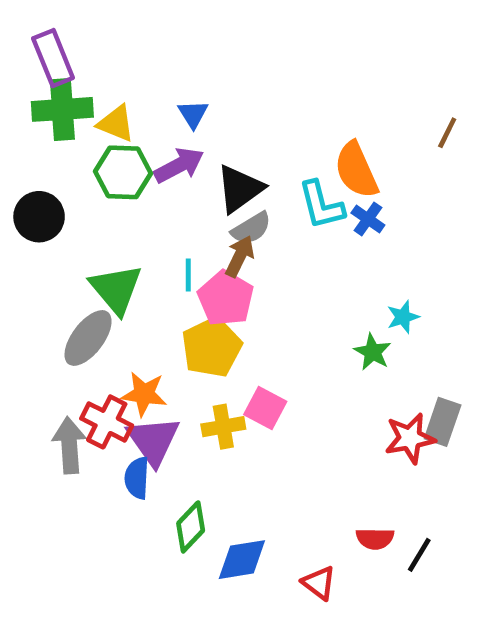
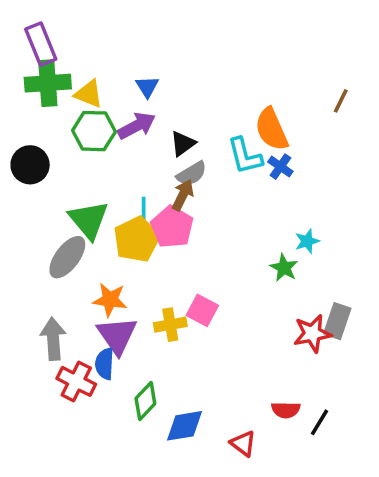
black triangle: (240, 189) -> (183, 144), size x0.7
yellow pentagon: (212, 347) -> (137, 239), moved
red cross: (107, 422) -> (76, 381), moved

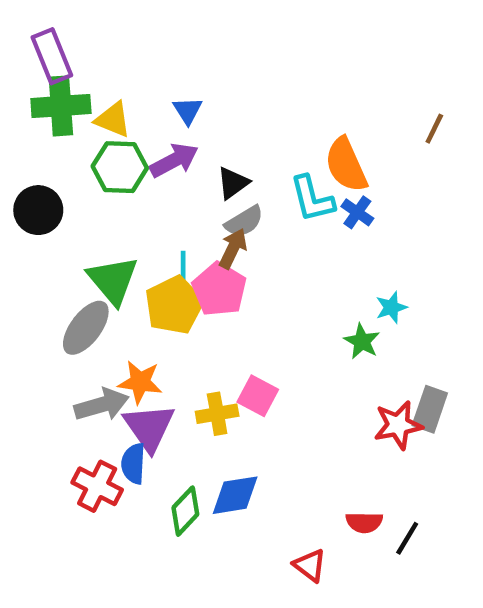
gray arrow: (53, 339) -> (102, 405), moved, turned 78
blue diamond: (185, 426) -> (235, 495), moved

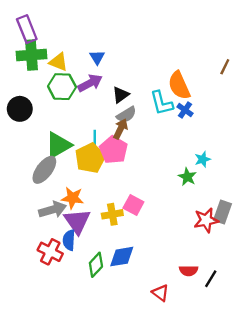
green triangle: (113, 280) -> (58, 145), turned 40

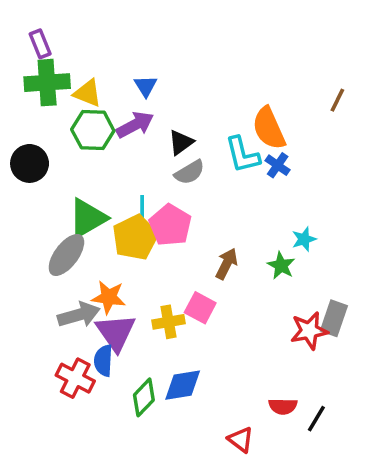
purple rectangle: (27, 29) -> (40, 44), size x0.7
brown arrow: (121, 129) -> (227, 264), moved

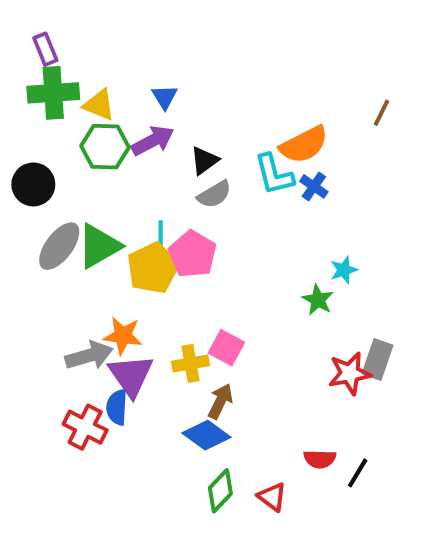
orange semicircle: (269, 128) -> (304, 145), turned -93
gray ellipse: (66, 255) -> (59, 246), moved
brown arrow: (227, 264) -> (220, 401), moved
blue diamond: (183, 385) -> (206, 435), turned 45
green diamond: (144, 397) -> (220, 491), moved

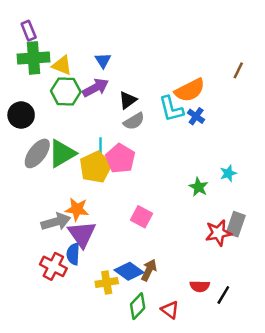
cyan star: (344, 270) -> (228, 173), moved
yellow cross: (191, 363) -> (107, 282), moved
brown arrow: (220, 401) -> (149, 270), moved

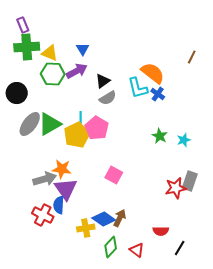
orange semicircle: (190, 90) -> (153, 73), turned -115
green star: (198, 187) -> (160, 136), moved
black line: (223, 295) -> (180, 248), moved

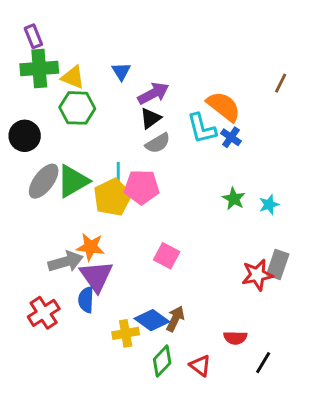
purple arrow: (77, 71) -> (153, 93), moved
pink pentagon: (97, 128) -> (142, 187), turned -30
red cross: (43, 215) -> (44, 313), moved, turned 30

